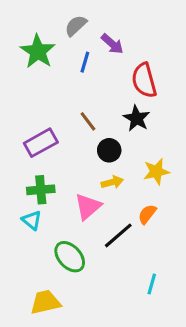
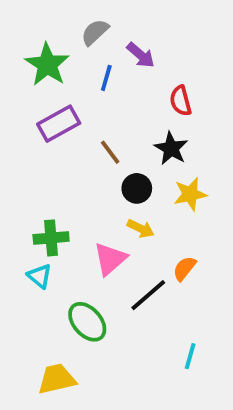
red semicircle: (144, 80) -> (181, 101), size x0.7
purple rectangle: (41, 143) -> (59, 124), moved
yellow star: (156, 172) -> (190, 194), moved
yellow arrow: (112, 182) -> (141, 228), turned 40

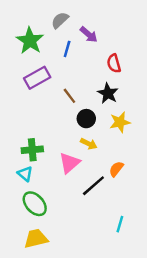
green ellipse: (87, 322) -> (35, 204), moved

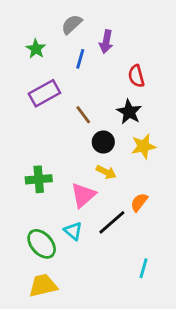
purple arrow: (89, 35) -> (106, 42), turned 60
green star: (30, 41) -> (36, 49), size x0.6
cyan triangle: (25, 174) -> (73, 231), moved

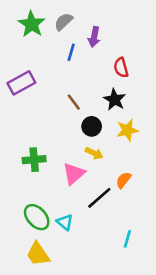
green star: (36, 49) -> (32, 24), moved, size x1.5
purple rectangle: (44, 93) -> (21, 83), moved
cyan triangle: (73, 231) -> (65, 222), moved
yellow trapezoid: (43, 285) -> (38, 254), turned -112

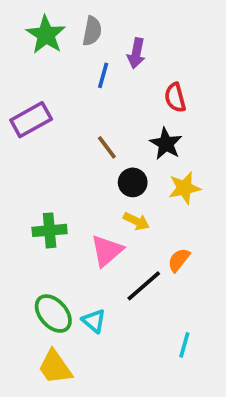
gray semicircle: (63, 22) -> (92, 31), turned 144

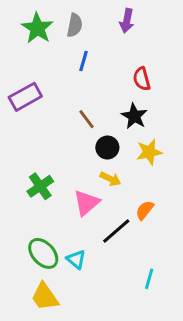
purple arrow: (136, 53) -> (127, 21), moved
green cross: (50, 230) -> (40, 186), turned -30

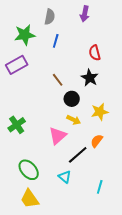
green star: (37, 28) -> (25, 35), moved, turned 30
yellow star: (149, 152) -> (100, 112), moved
green cross: (40, 186) -> (17, 125), moved
cyan triangle: (76, 259) -> (65, 177), moved

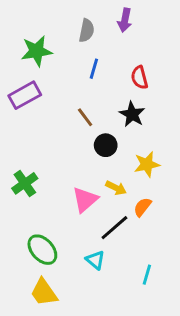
gray semicircle: (50, 17) -> (87, 30), moved
blue line: (56, 41) -> (94, 69), moved
yellow arrow: (74, 120) -> (116, 188), moved

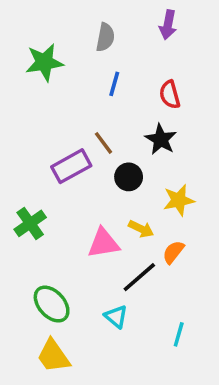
purple arrow: (125, 20) -> (168, 25), moved
purple rectangle: (25, 95) -> (71, 166), moved
pink triangle: (85, 200) -> (104, 243), turned 32

